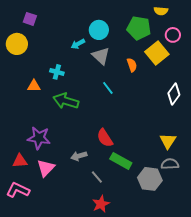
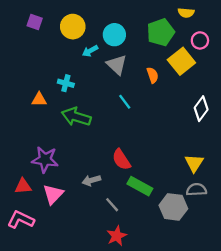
green pentagon: (139, 28) -> (161, 32), turned -30
yellow circle: (17, 44) -> (73, 27), moved

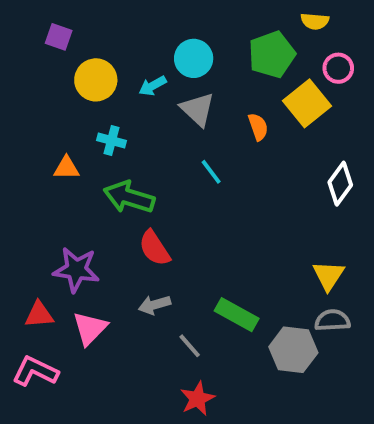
yellow circle: (73, 27) -> (96, 80), moved
red semicircle: (121, 160) -> (154, 248), moved

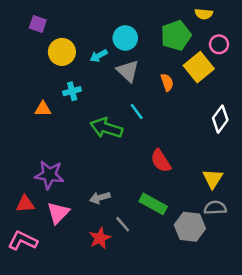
cyan cross: (111, 141) -> (72, 91), turned -30
green arrow: (129, 197) -> (106, 128), moved
red semicircle: (154, 248) -> (161, 161), moved
red star: (197, 399) -> (100, 238), moved

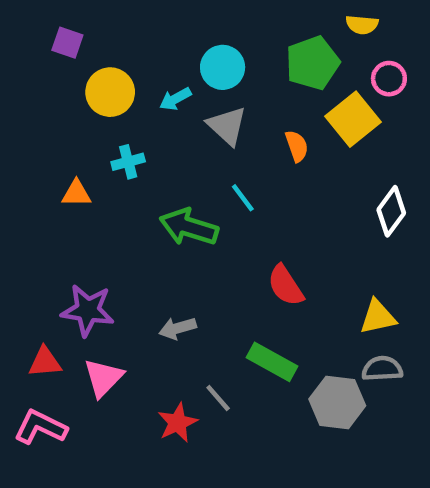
yellow triangle: (213, 179) -> (378, 317), turned 45
gray arrow: (100, 198) -> (178, 328), moved

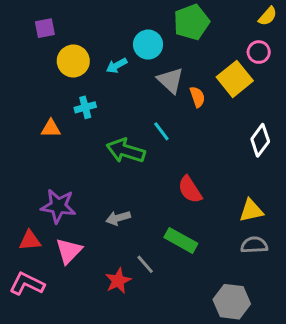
yellow semicircle: (362, 25) -> (268, 16), moved, turned -54
purple square: (67, 43) -> (45, 28), turned -30
green pentagon: (313, 63) -> (191, 22), moved
gray triangle: (227, 126) -> (170, 80), moved
gray hexagon: (337, 402) -> (232, 302), moved

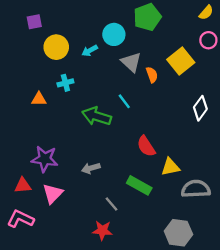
pink circle: (259, 52) -> (208, 40), moved
yellow triangle: (251, 211) -> (170, 167), moved
gray semicircle: (254, 245) -> (196, 189), size x1.4
red star: (118, 281) -> (102, 230), moved, turned 30

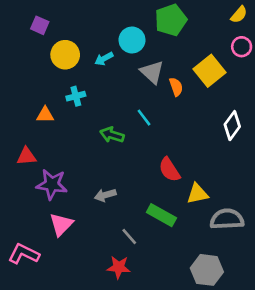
purple square: (34, 22) -> (40, 25), turned 35
green arrow: (97, 116) -> (112, 135), size x0.7
red triangle: (23, 185) -> (26, 156), moved

